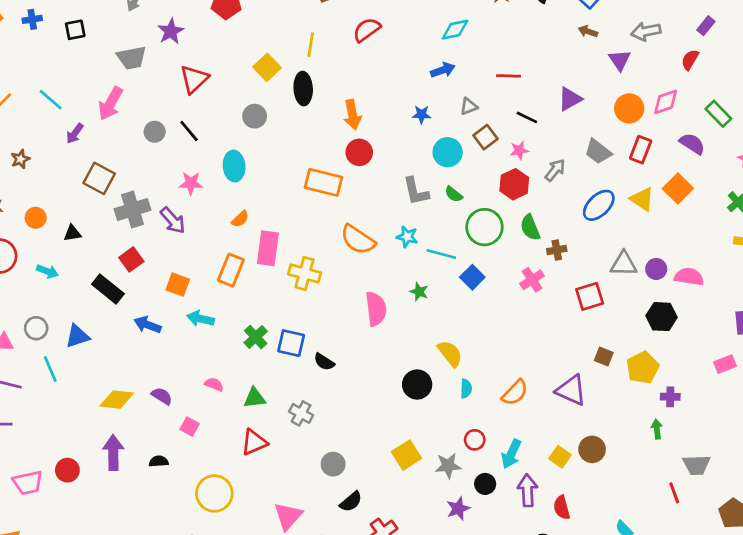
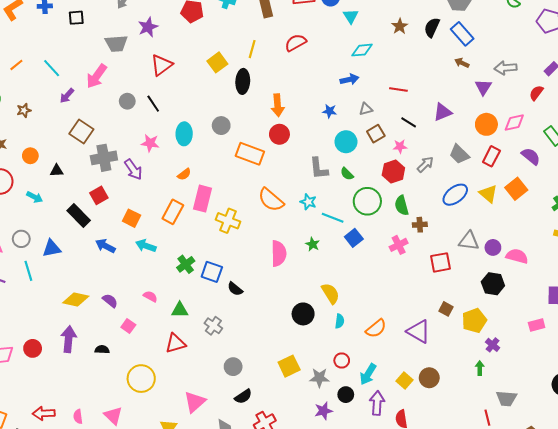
gray circle: (255, 116) -> (221, 126), moved
purple cross: (670, 397) -> (493, 345), turned 32

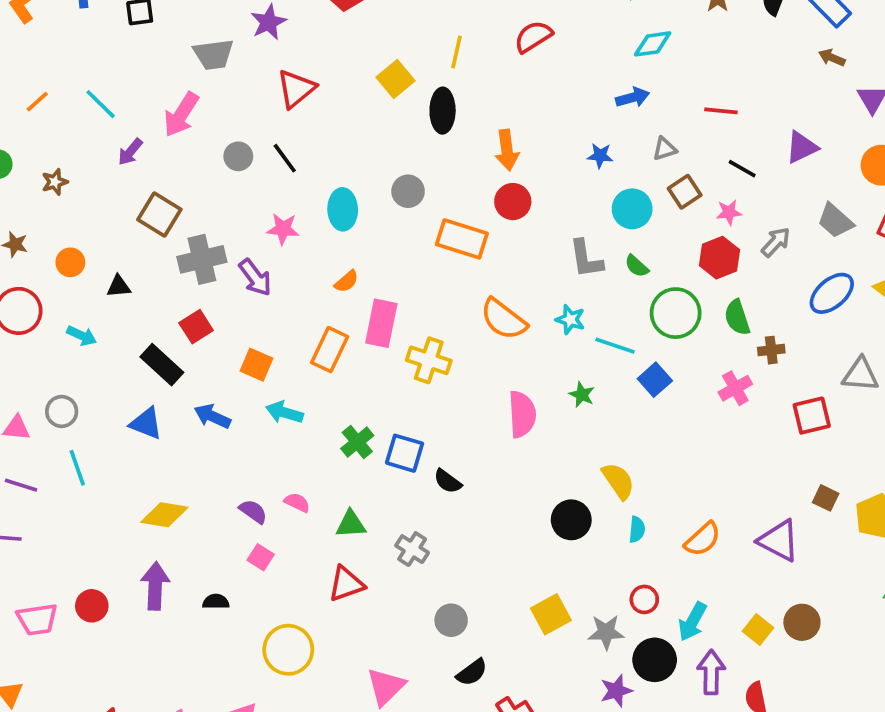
blue triangle: (52, 248) -> (146, 423), moved, turned 36
purple semicircle: (110, 301) -> (253, 511), moved
black circle: (346, 395) -> (655, 660), size x1.5

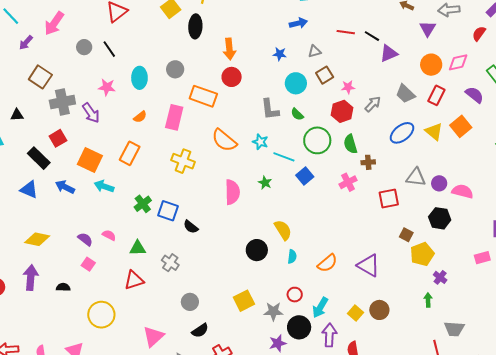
black line: (742, 169) -> (372, 36), moved
pink rectangle: (381, 323) -> (174, 117), moved
orange square: (257, 365) -> (90, 160), size x1.4
brown square: (826, 498) -> (406, 235), moved

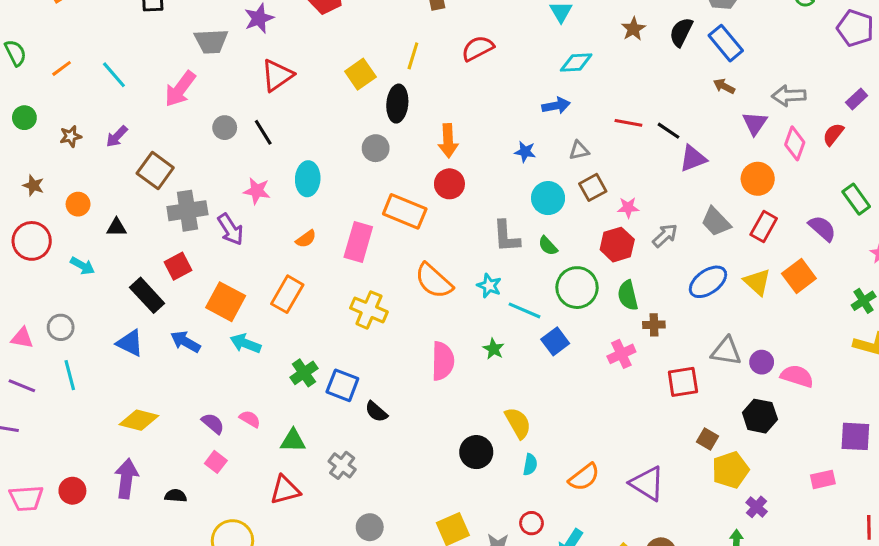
purple arrow: (26, 43) -> (117, 136), moved
pink diamond: (458, 62) -> (795, 143), moved, turned -60
gray circle: (175, 69) -> (376, 148), moved

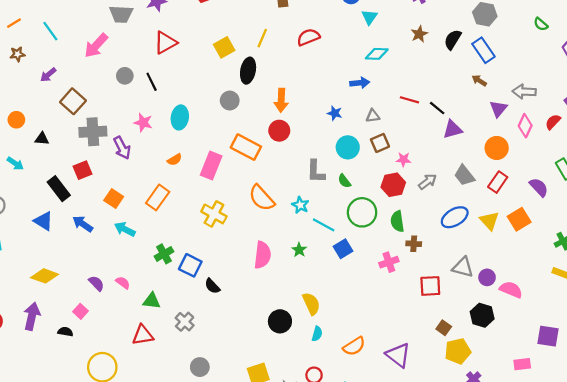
brown star: (71, 136) -> (17, 54), moved
orange square: (226, 302) -> (114, 198), size x0.7
pink square: (216, 462) -> (80, 311), moved

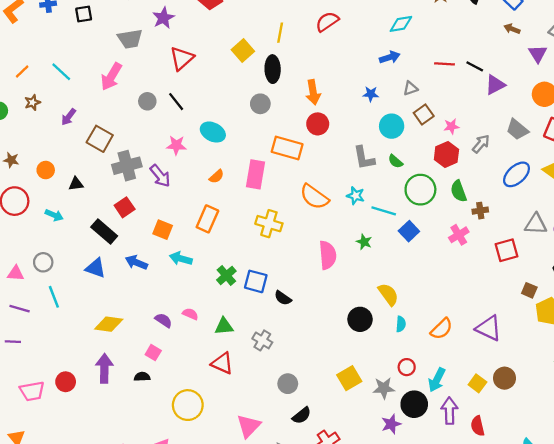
cyan ellipse: (180, 117) -> (213, 132), turned -60
red triangle: (143, 335) -> (222, 363), turned 45

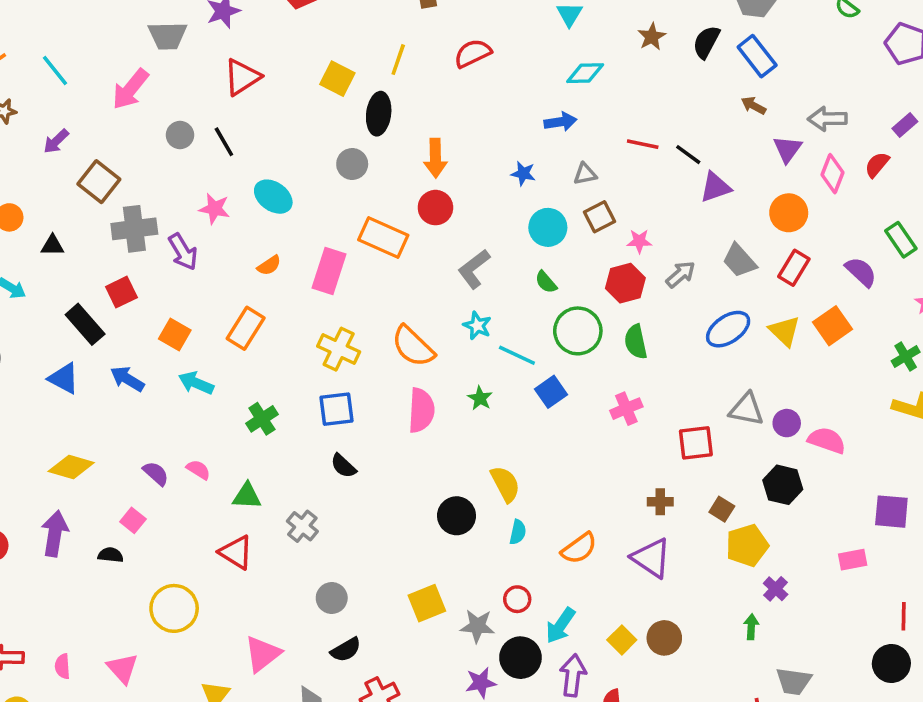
yellow square: (243, 51) -> (337, 79), turned -30
gray L-shape: (364, 158) -> (474, 269), moved, turned 55
orange semicircle: (314, 197) -> (413, 346), moved
brown cross: (480, 211) -> (660, 502), moved
blue square: (256, 281) -> (337, 409), moved, turned -30

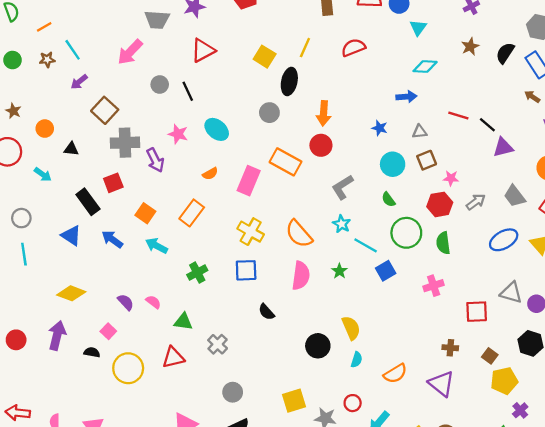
cyan line: (55, 71) -> (73, 50), moved
black semicircle: (343, 466) -> (266, 312), moved
red triangle: (236, 552) -> (173, 357), turned -50
yellow circle: (174, 608) -> (128, 368), moved

